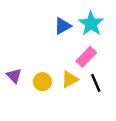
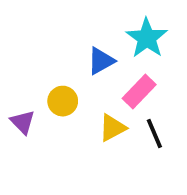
blue triangle: (63, 26) -> (101, 61), moved
yellow circle: (42, 82) -> (63, 101), moved

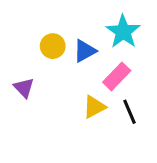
yellow circle: (63, 101) -> (53, 46), moved
purple triangle: (23, 122) -> (24, 88), moved

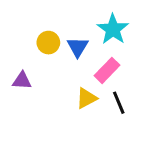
blue triangle: (85, 51) -> (78, 47), turned -30
purple triangle: (24, 88) -> (22, 81), turned -42

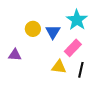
yellow triangle: (86, 98) -> (59, 67), turned 35
black line: (119, 103) -> (81, 70), turned 35

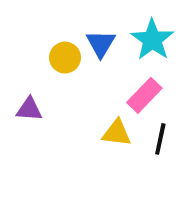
blue triangle: (53, 32) -> (101, 44), moved

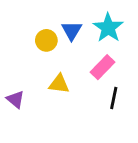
purple triangle: (29, 109) -> (15, 99), moved, turned 36
yellow triangle: (117, 133) -> (59, 84), moved

